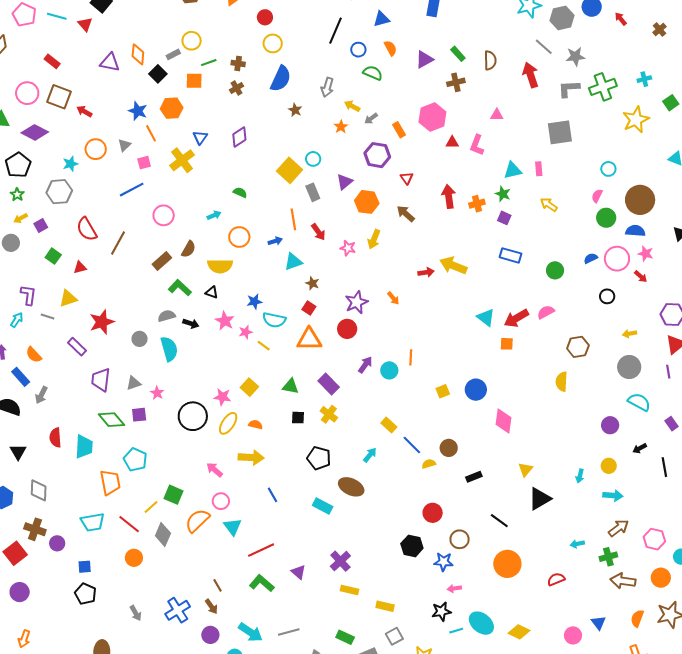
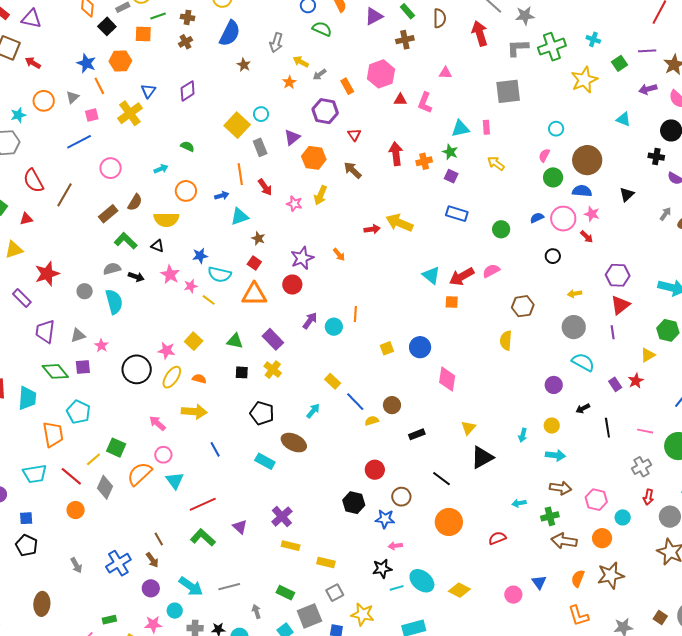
purple triangle: (110, 62) -> (31, 19), moved
cyan cross: (644, 79) -> (593, 39), turned 32
brown arrow: (618, 528) -> (561, 488), turned 45

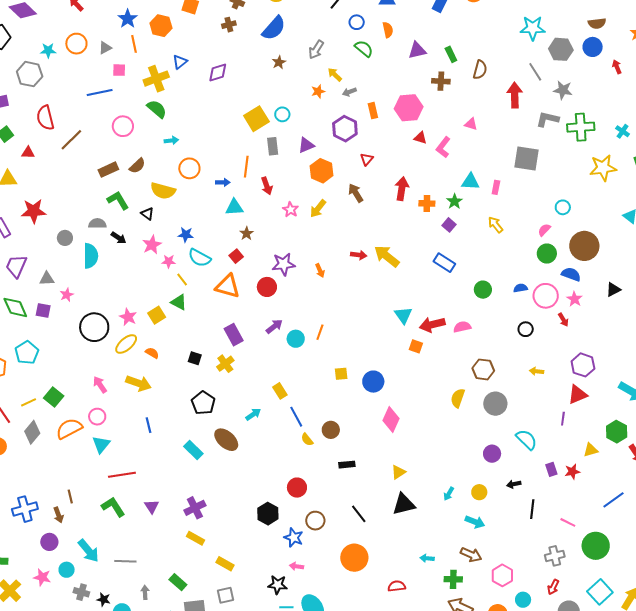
green semicircle: (187, 146) -> (157, 109), moved, size x1.5
gray circle: (574, 327) -> (495, 404), moved
green triangle: (235, 341) -> (179, 302), moved
yellow semicircle: (372, 421) -> (307, 439), turned -128

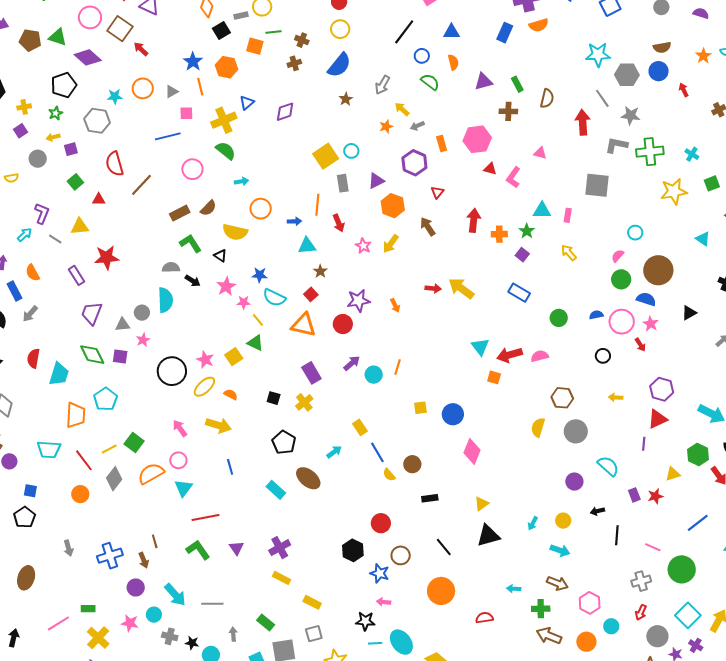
gray circle: (65, 238) -> (142, 313), moved

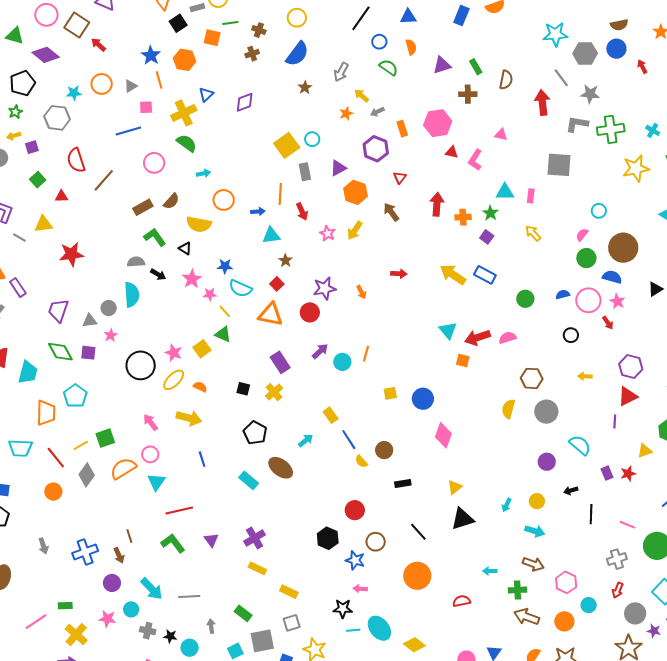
purple rectangle: (76, 275) -> (18, 287), moved
yellow arrow: (461, 288) -> (453, 275), moved
green square: (134, 443) -> (105, 438), turned 36

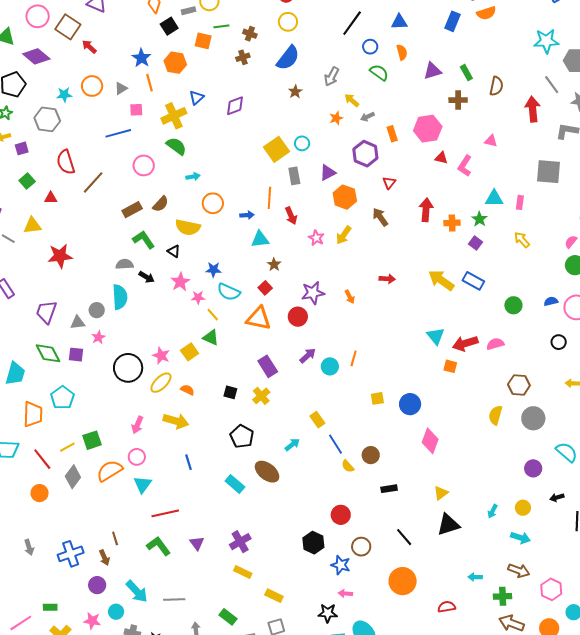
pink arrow: (151, 422) -> (137, 425), turned -120

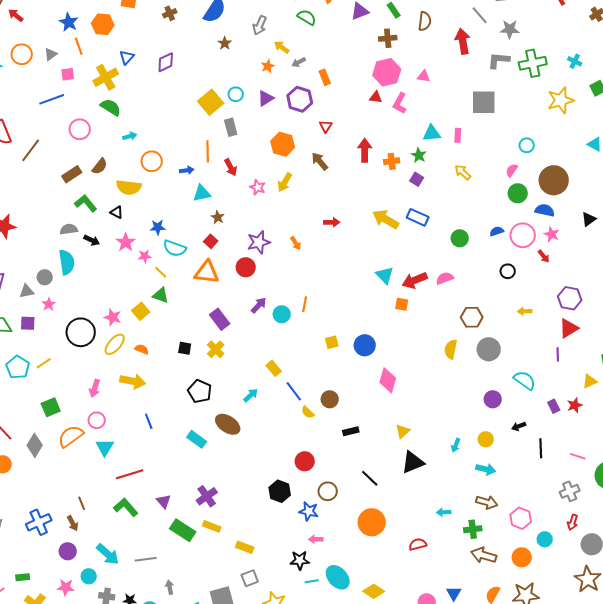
pink hexagon: (428, 129) -> (387, 72), moved
purple triangle: (328, 173) -> (266, 98), moved
yellow line: (67, 447) -> (44, 363), moved
green rectangle: (228, 617) -> (183, 530), moved, size x1.4

